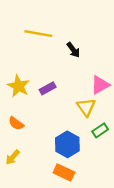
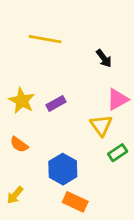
black arrow: (73, 50) -> (104, 58), moved
blue hexagon: (67, 144) -> (63, 169), moved
yellow arrow: (13, 157) -> (15, 195), moved

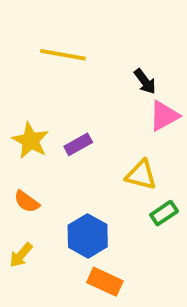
pink triangle: (118, 99) -> (164, 116), moved
yellow triangle: (101, 125) -> (141, 175), turned -40
yellow arrow: (15, 195) -> (21, 255), moved

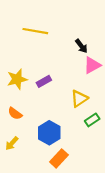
yellow star: (30, 141) -> (17, 79), turned 30
yellow triangle: (141, 175) -> (79, 99), turned -48
orange rectangle: (105, 282) -> (59, 158), turned -72

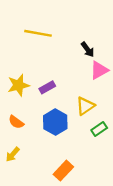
blue hexagon: (49, 133) -> (55, 122), moved

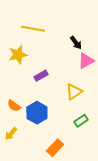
yellow star: (18, 85) -> (18, 55), moved
blue hexagon: (55, 122) -> (37, 113), moved
green rectangle: (99, 129) -> (81, 121), moved

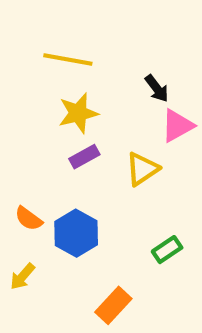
yellow star: (18, 55) -> (78, 113), moved
yellow triangle: (74, 92) -> (142, 169), moved

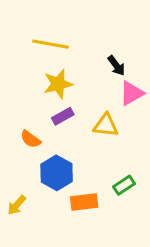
yellow triangle: (142, 169) -> (106, 125), turned 40
orange semicircle: (29, 219) -> (30, 139), moved
orange rectangle: (113, 305) -> (84, 202), moved, turned 40

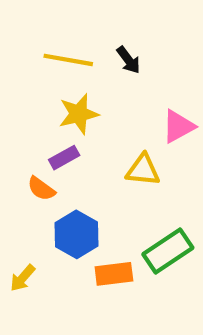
black arrow: (116, 66) -> (128, 60), moved
purple rectangle: (63, 116) -> (64, 158), moved
green rectangle: (124, 185) -> (168, 251), size x1.6

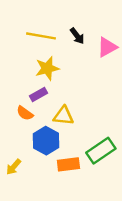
pink triangle: (178, 126) -> (107, 47), moved
yellow triangle: (143, 170) -> (63, 116), moved

